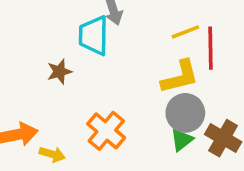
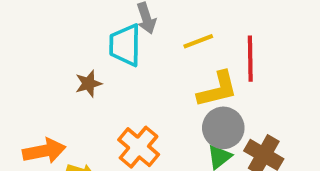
yellow line: (185, 32) -> (198, 41), moved

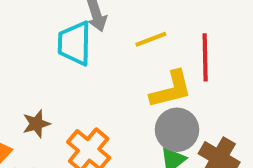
brown star: (89, 84) -> (36, 124), moved

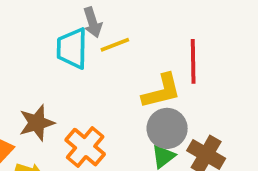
yellow line: (151, 39) -> (115, 45), moved
brown star: (36, 124) -> (37, 123), size x1.4

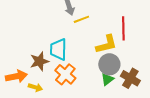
cyan trapezoid: (72, 48) -> (58, 49), moved

